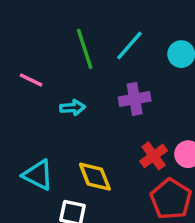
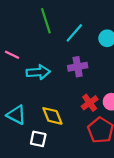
green line: (85, 49) -> (46, 21), moved
cyan arrow: (72, 108) -> (38, 72), size x1.5

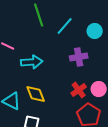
purple cross: (78, 67) -> (79, 57), moved
yellow diamond: (52, 116) -> (36, 94), moved

